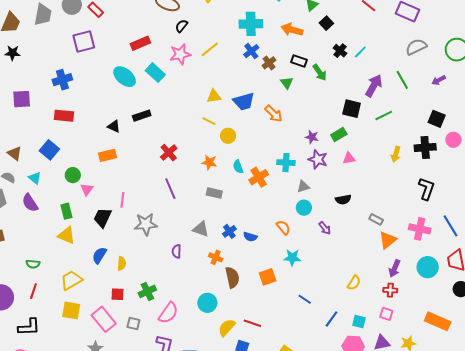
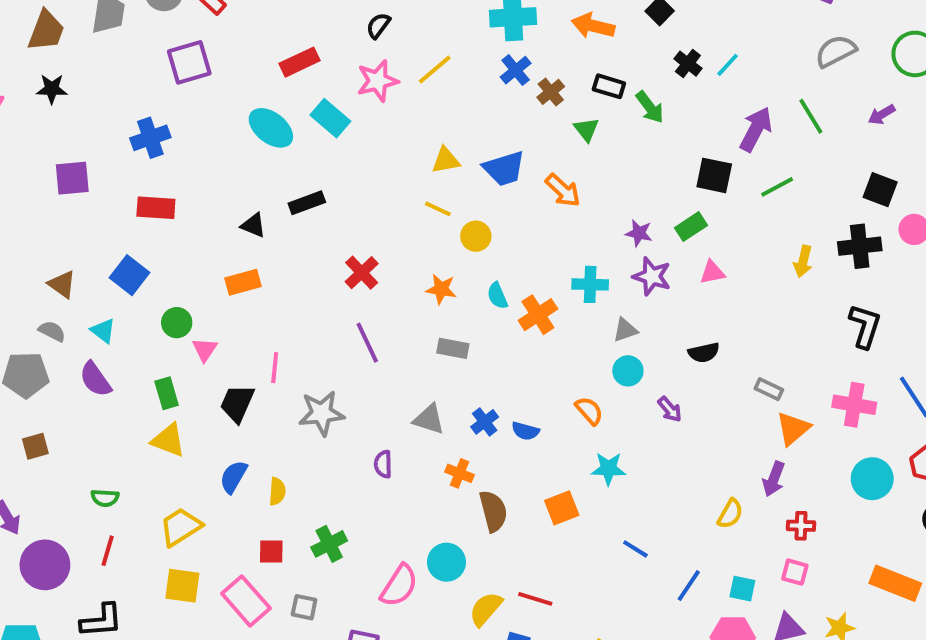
purple arrow: (394, 268) -> (774, 479), moved
pink semicircle: (168, 313) -> (399, 586), moved

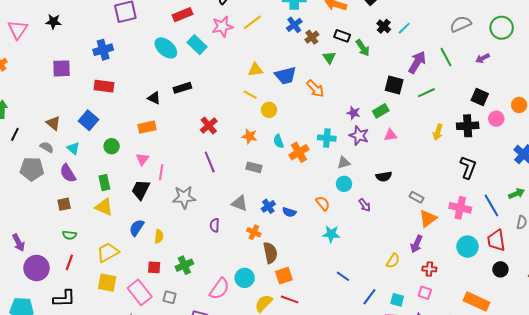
pink triangle: (205, 350) -> (142, 159), moved
brown square: (35, 446) -> (64, 204), moved
orange square: (562, 508) -> (284, 276), moved

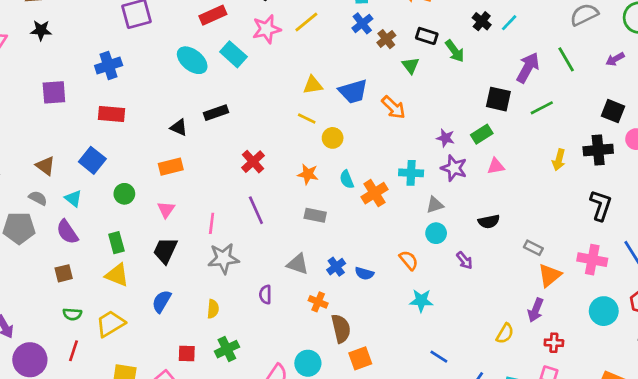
pink line: (161, 172) -> (212, 223), moved
yellow semicircle: (159, 236) -> (213, 309), moved
yellow trapezoid: (108, 252) -> (110, 324), moved

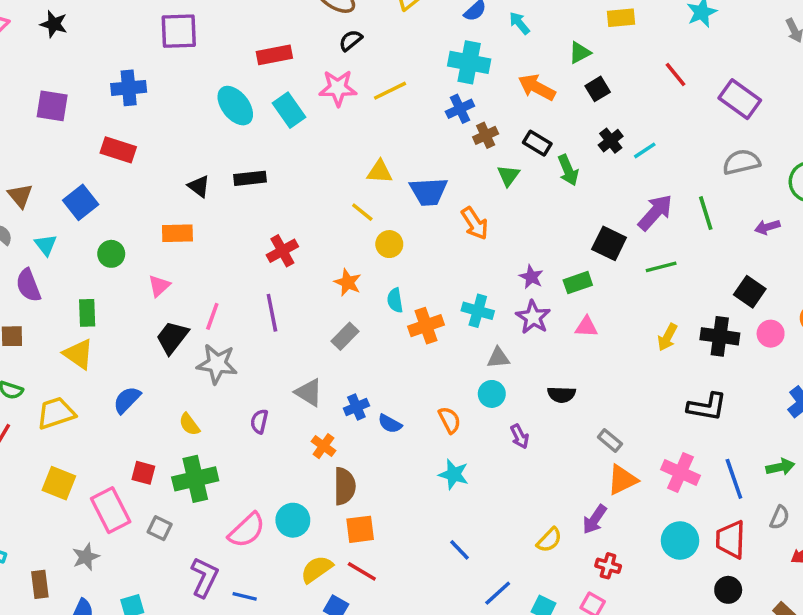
black L-shape: (601, 205) -> (707, 407), turned 68
gray rectangle: (315, 215) -> (345, 336), turned -70
black trapezoid: (165, 250) -> (172, 337), moved
yellow semicircle: (213, 309) -> (189, 424), turned 126
green cross: (227, 349) -> (195, 479), size x1.4

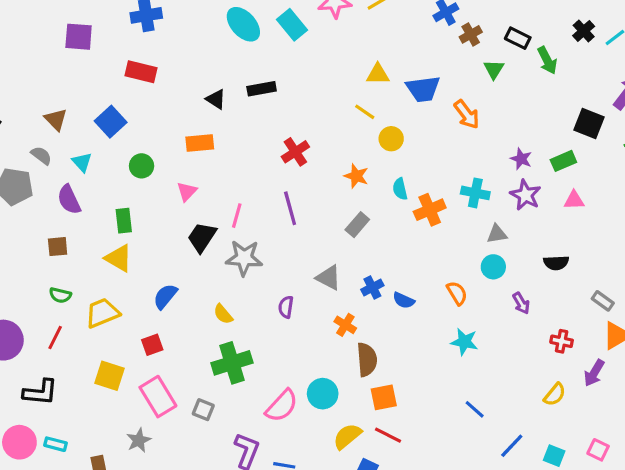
red square: (143, 473) -> (152, 345), moved, turned -30
red cross: (608, 566) -> (562, 341), moved

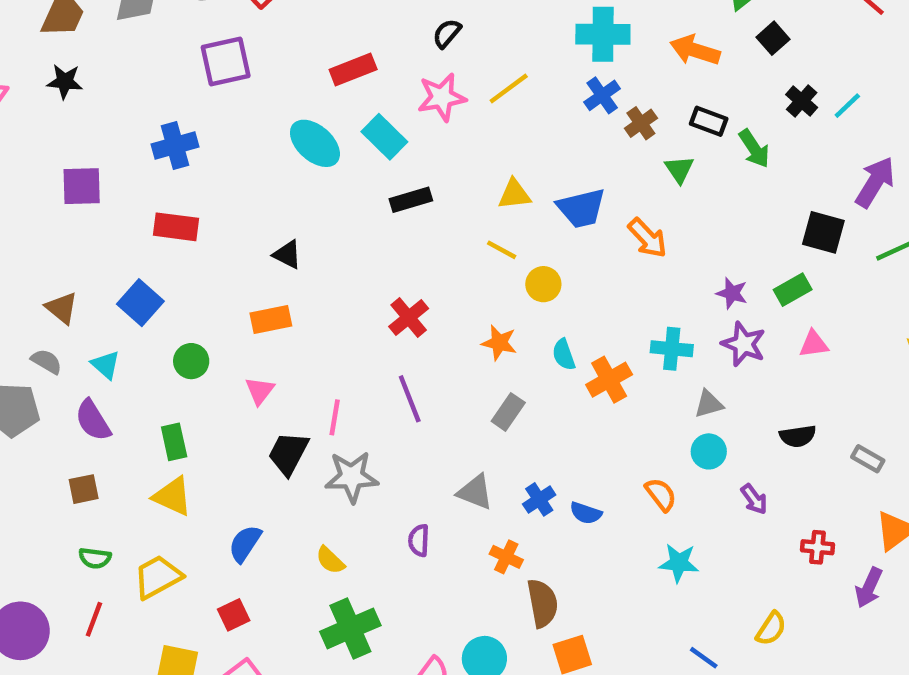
black rectangle: (262, 89) -> (411, 200), moved
gray rectangle: (603, 301) -> (868, 459), moved
yellow semicircle: (555, 394) -> (771, 629), moved

